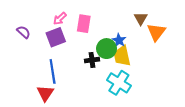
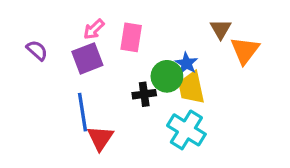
red triangle: (45, 93) -> (100, 138), moved

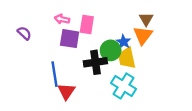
pink arrow: (94, 29) -> (62, 19), turned 56
orange triangle: (245, 50) -> (143, 35), moved
purple square: (87, 58) -> (70, 39), moved, turned 30
black cross: (144, 94) -> (95, 62), size x1.5

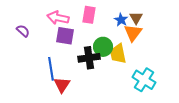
pink arrow: (62, 19) -> (58, 18), size x1.5
pink rectangle: (87, 25) -> (89, 15), moved
blue star: (123, 42) -> (121, 20), moved
cyan cross: (123, 86) -> (144, 80), moved

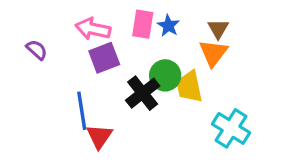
blue star: (121, 20) -> (168, 26), moved
purple square: (65, 36) -> (104, 58), turned -30
black cross: (89, 58) -> (143, 93), turned -30

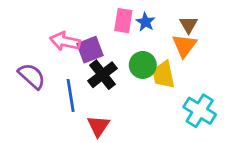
pink arrow: (93, 29) -> (65, 41), moved
purple semicircle: (37, 50) -> (32, 76), moved, size x1.5
black cross: (143, 93) -> (102, 75), moved
red triangle: (99, 136) -> (98, 126), moved

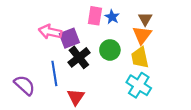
yellow trapezoid: (164, 75) -> (140, 57), moved
purple semicircle: (32, 76) -> (24, 85), moved
cyan cross: (200, 111) -> (139, 85), moved

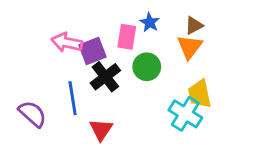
pink rectangle: (95, 16) -> (127, 37), moved
brown triangle: (145, 19) -> (194, 25), turned 32
yellow trapezoid: (140, 57) -> (200, 94), moved

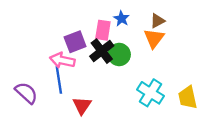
pink arrow: (67, 42) -> (62, 60), moved
black cross: (105, 77) -> (102, 51), moved
yellow trapezoid: (200, 94) -> (188, 97), moved

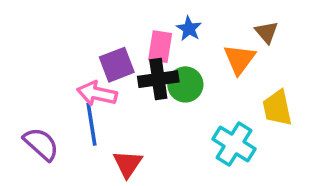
brown triangle: (157, 21) -> (266, 32), moved, turned -42
black cross: (102, 51) -> (158, 79), turned 30
yellow trapezoid: (188, 97) -> (277, 108), moved

